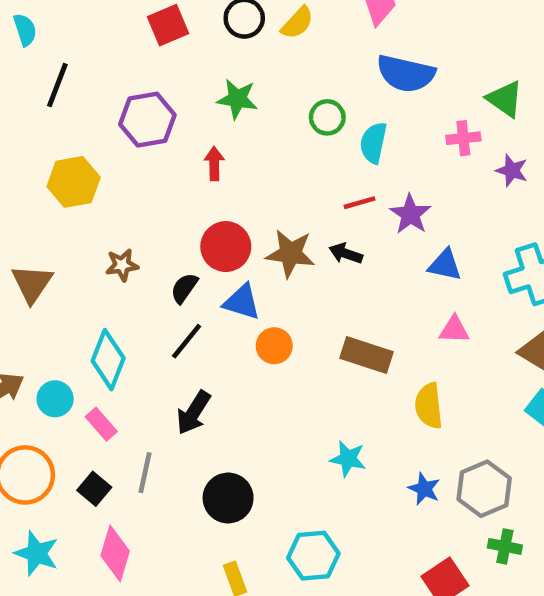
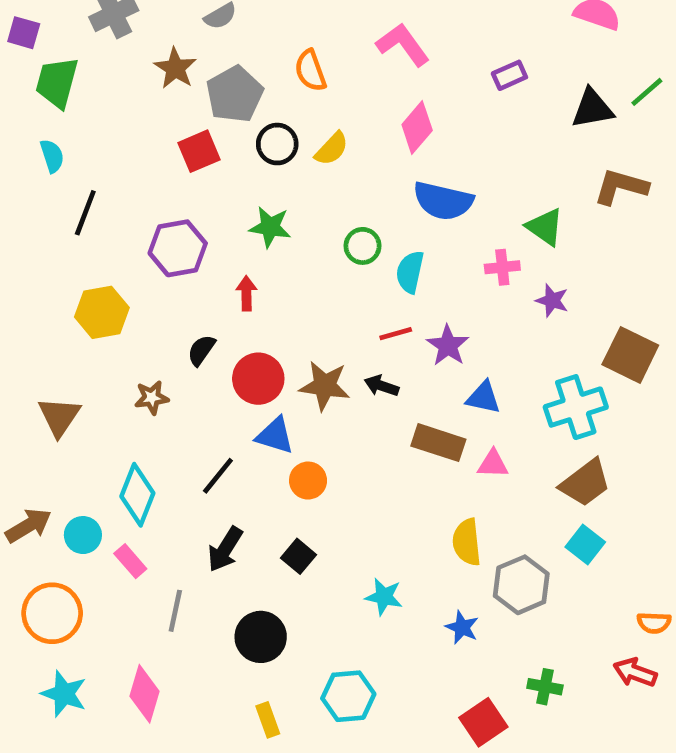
black semicircle: (184, 288) -> (201, 350), moved
brown rectangle: (366, 355) -> (438, 443), moved
black square: (94, 489) -> (299, 556), moved
gray hexagon: (484, 489) -> (521, 585), moved

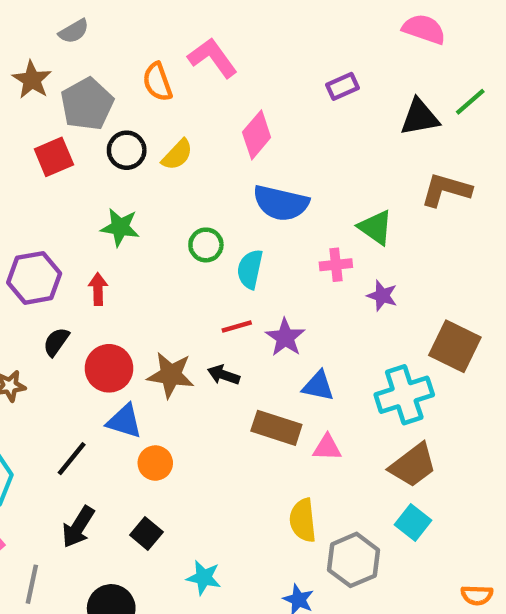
pink L-shape: (403, 45) -> (213, 58), moved
purple hexagon: (178, 248) -> (34, 278), moved
cyan star: (384, 597) -> (204, 578), moved

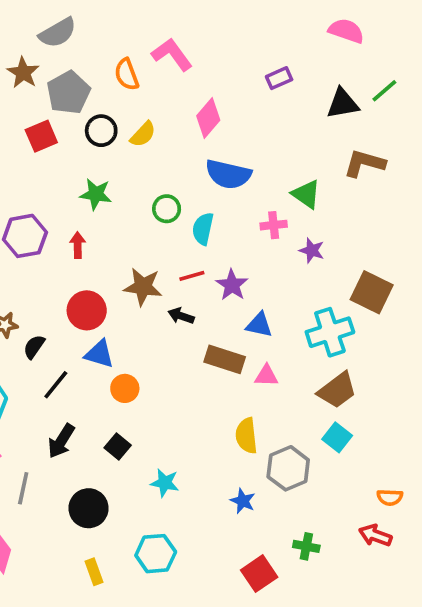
gray semicircle: (74, 31) -> (58, 33), size x1.5
black semicircle: (56, 342) -> (34, 347), moved
brown star: (171, 375) -> (143, 287), moved

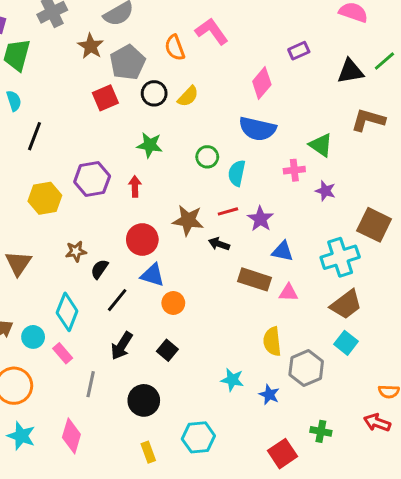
pink diamond: (208, 118) -> (262, 83), moved
cyan star: (165, 483) -> (232, 380), moved

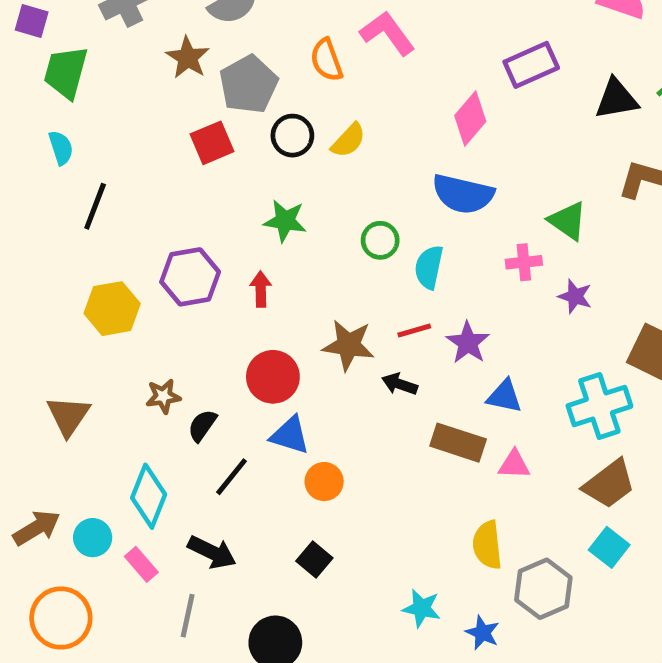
purple rectangle: (299, 51) -> (531, 65), size x1.5
black arrow: (122, 346) -> (212, 552), moved, turned -96

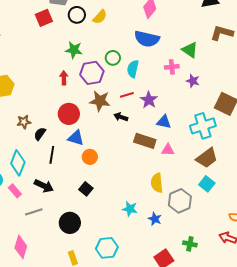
purple hexagon: (190, 277) -> (92, 73), moved
black line: (231, 477) -> (52, 155), turned -30
gray line: (188, 616) -> (34, 212), turned 60

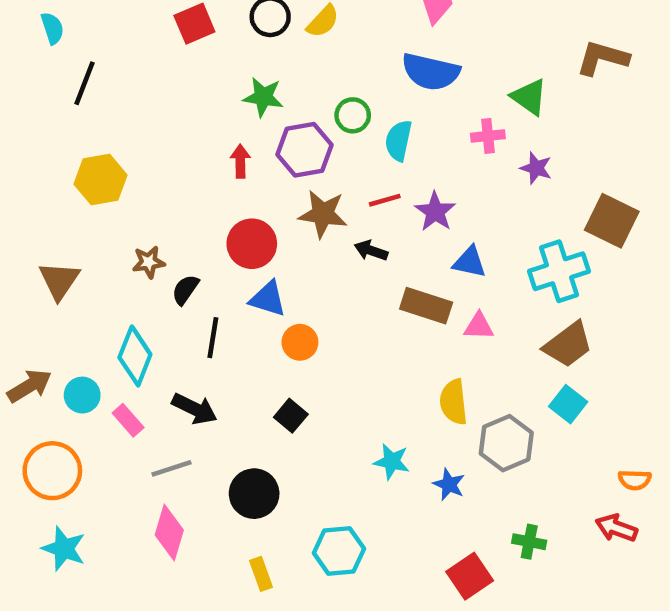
pink diamond: (21, 247) -> (169, 533), moved

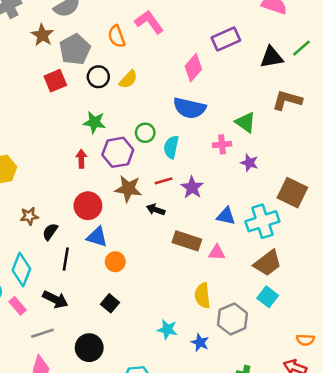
blue triangle: (470, 262) -> (226, 216), moved

